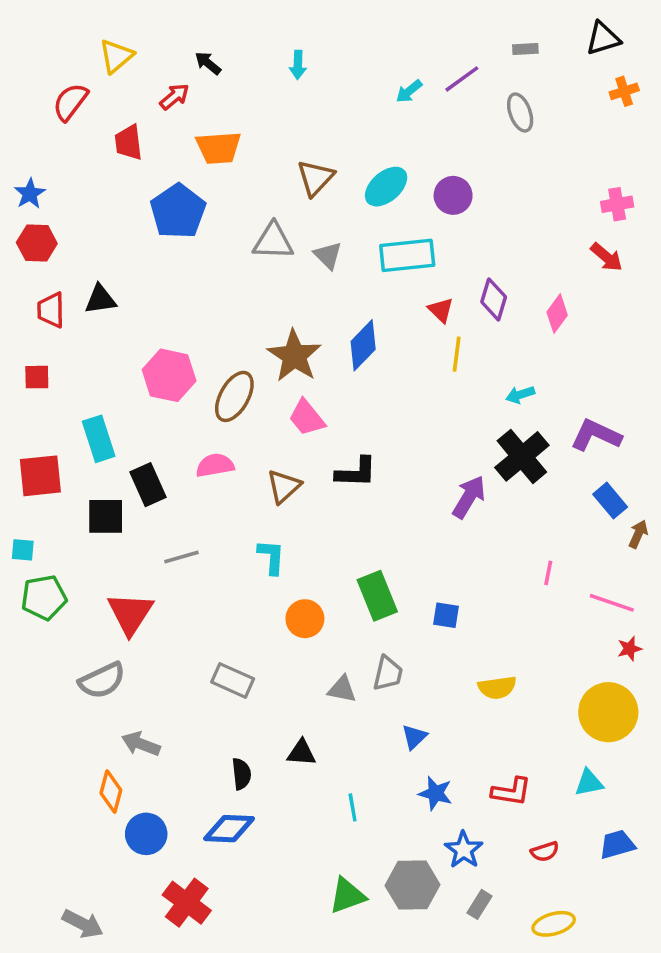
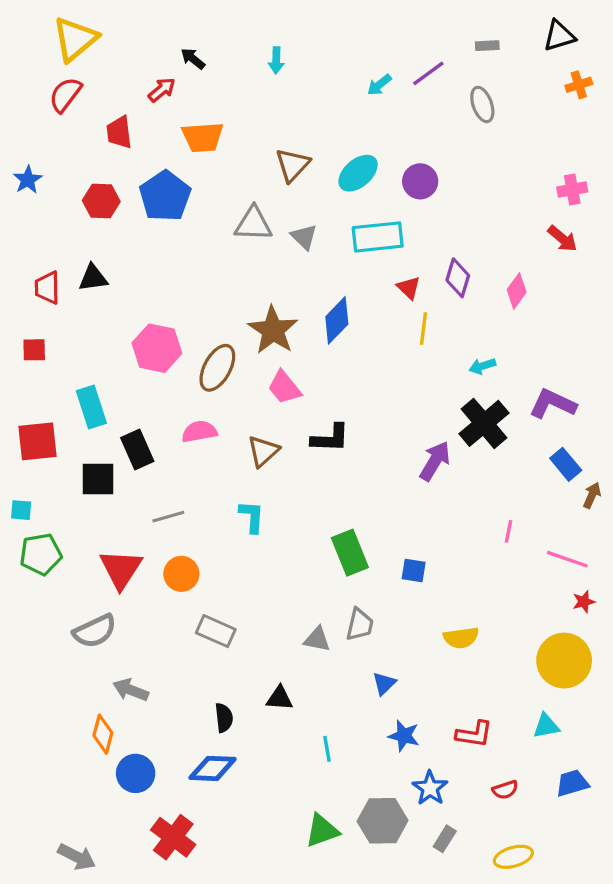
yellow triangle: (116, 56) -> (75, 39), moved, size x1.4
red hexagon: (37, 243) -> (101, 201), moved
orange circle: (305, 619) -> (181, 574), moved

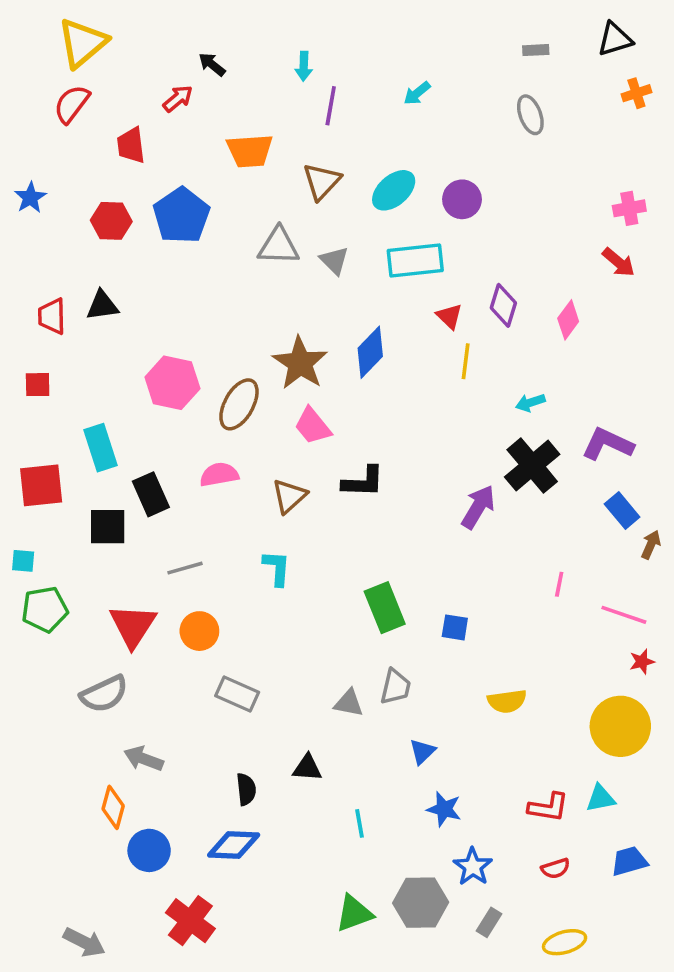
purple line: (428, 73) -> (331, 106), moved, turned -44
orange trapezoid: (203, 137) -> (250, 151), moved
red L-shape: (474, 734) -> (548, 807), moved

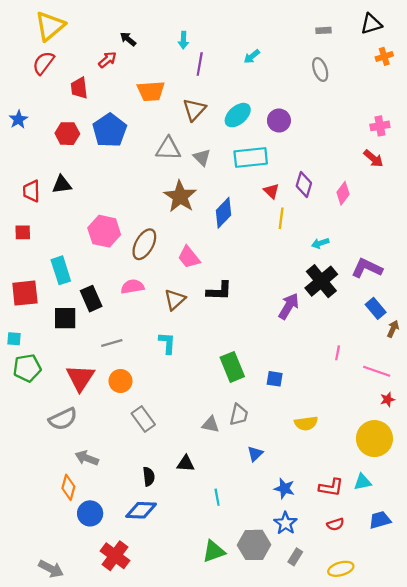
brown star: (300, 363) -> (180, 196), moved
gray rectangle: (237, 694) -> (143, 419), turned 30
blue star: (444, 809) -> (284, 488), moved

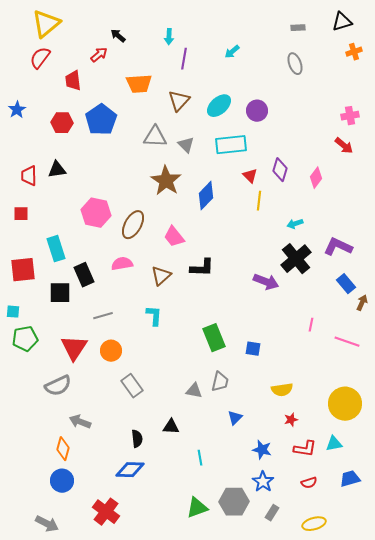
purple arrow: (289, 306) -> (266, 282), turned 80
red star: (387, 399) -> (291, 420), moved
blue circle: (90, 513) -> (62, 481), moved

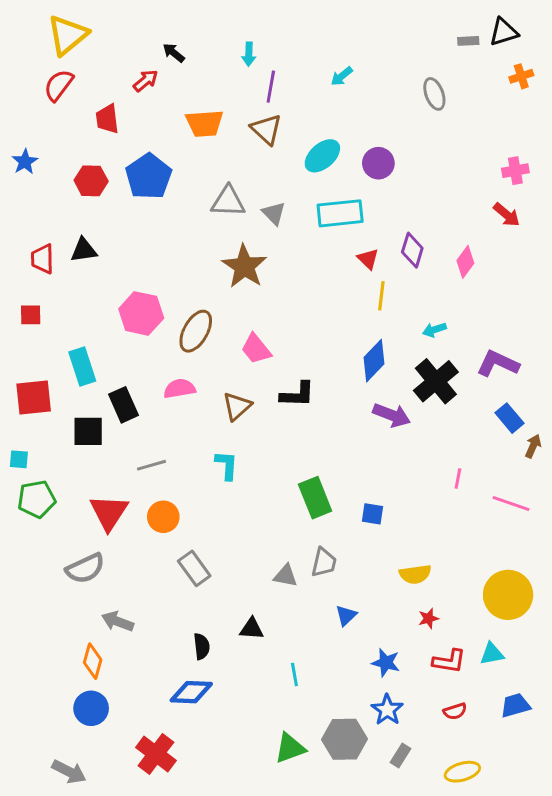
gray rectangle: (298, 28) -> (468, 41), moved
brown triangle: (179, 101) -> (266, 129), moved, turned -30
blue diamond: (206, 196) -> (374, 361), moved

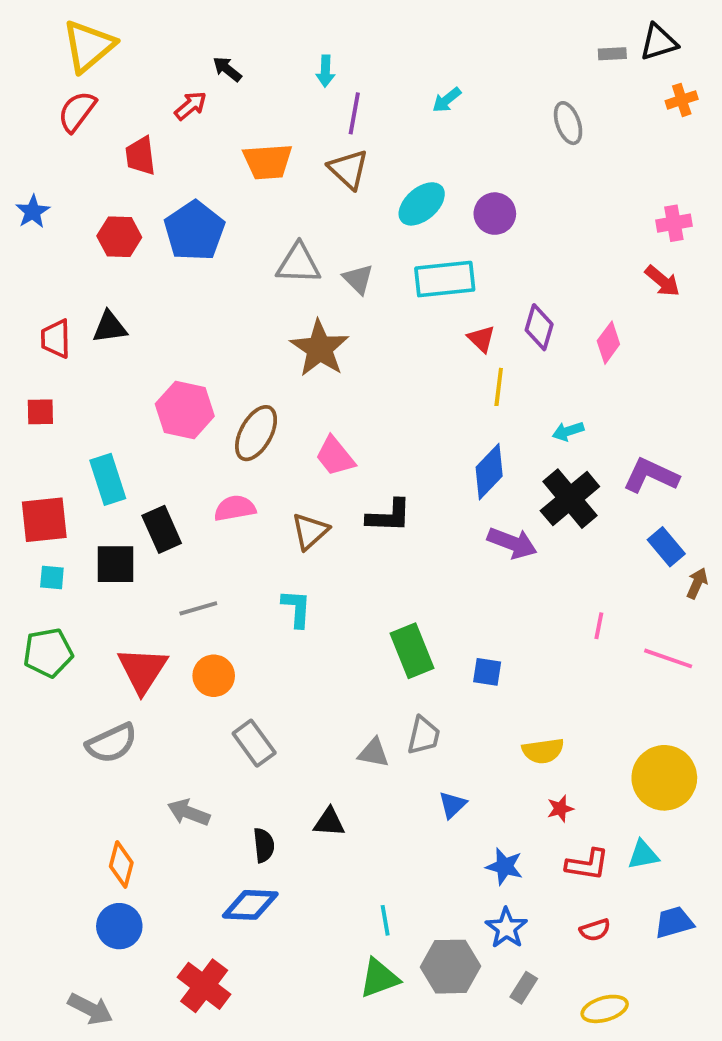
cyan square: (19, 459) -> (52, 578), moved
gray arrow: (118, 621) -> (189, 812), moved
cyan line: (294, 674) -> (385, 920), moved

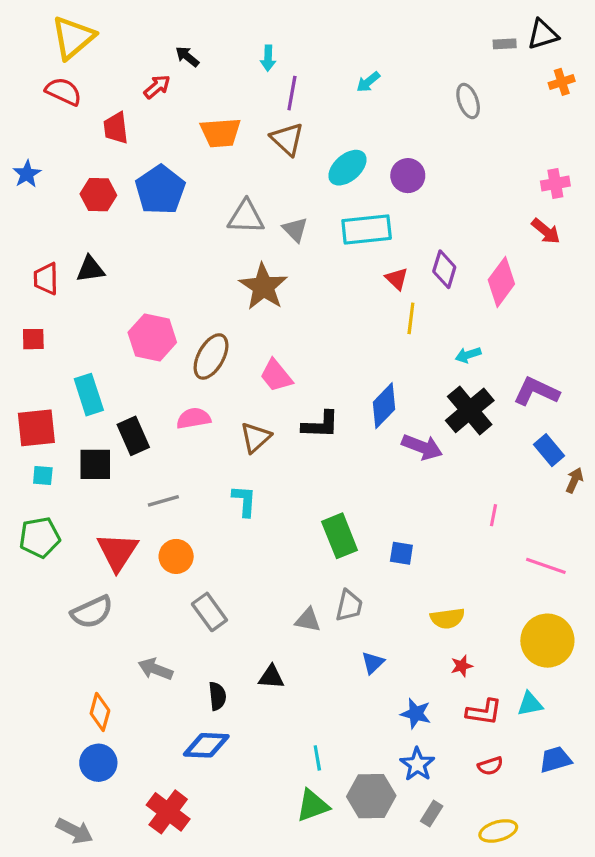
red semicircle: (77, 111) -> (63, 91), turned 78
pink diamond: (608, 343) -> (501, 282), size x1.4
blue diamond: (489, 472) -> (384, 406), moved
pink line: (668, 658) -> (546, 566), moved

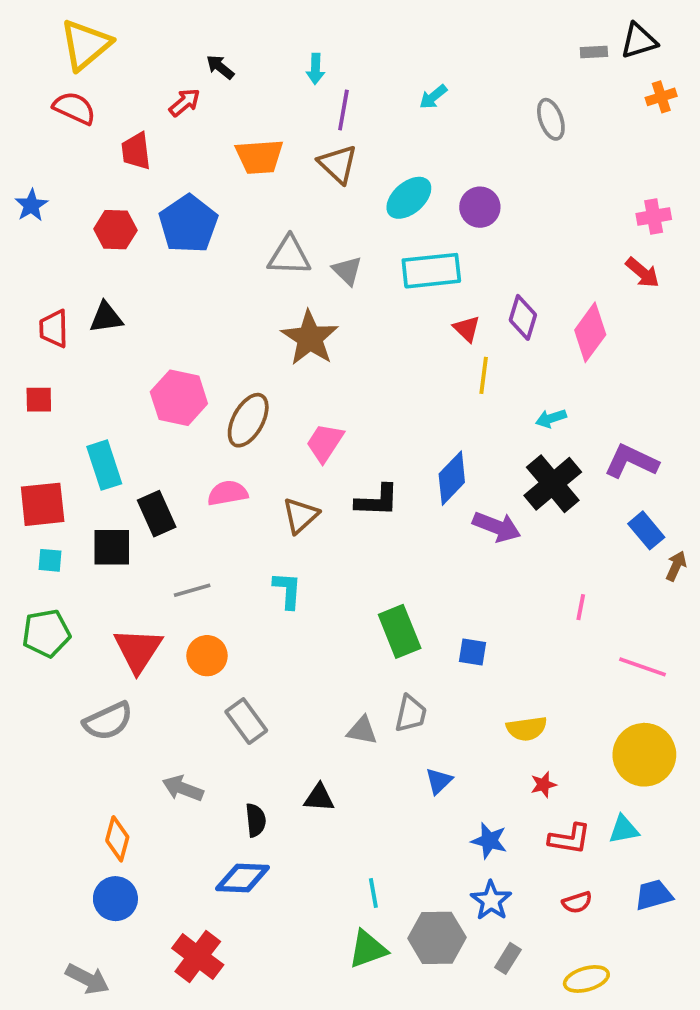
pink trapezoid: (276, 376) -> (325, 443), turned 72

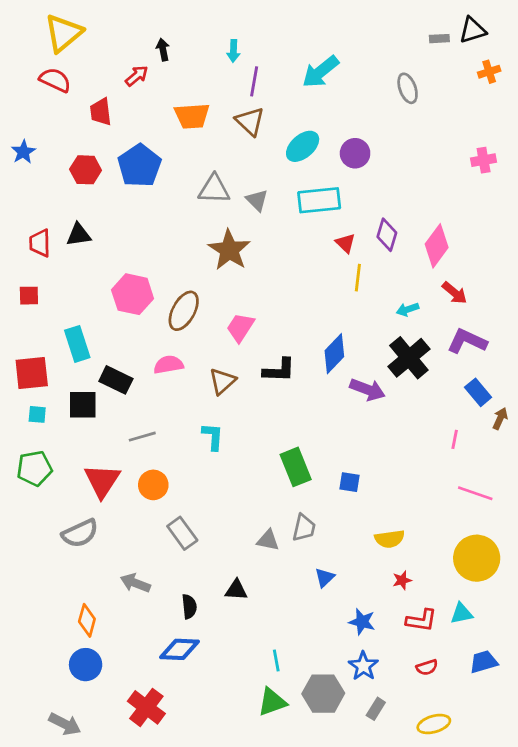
black arrow: (220, 67) -> (163, 50), turned 40
cyan arrow: (433, 97) -> (320, 72), size x1.8
red arrow: (642, 273) -> (455, 293), moved
black rectangle: (157, 514) -> (116, 380), turned -40
pink line: (581, 607) -> (455, 439), moved

